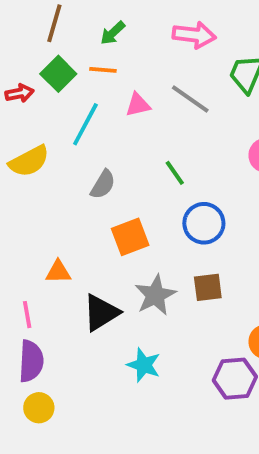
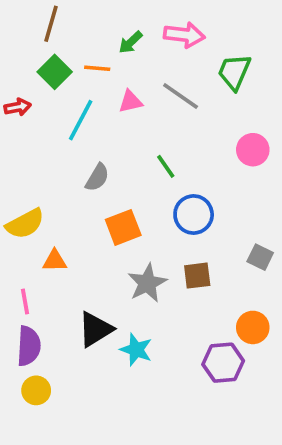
green arrow: (113, 33) -> (131, 42), moved
red arrow: (19, 93) -> (18, 107), moved
yellow semicircle: (29, 161) -> (25, 224), moved
black triangle: (101, 313) -> (95, 329), moved

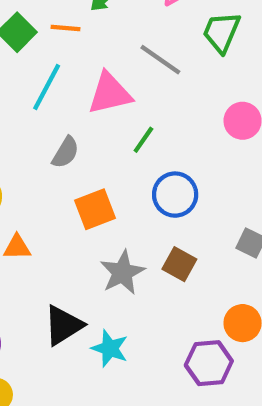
pink triangle: (131, 102) -> (110, 93), moved, size x1.6
green line: (166, 166) -> (143, 140), turned 70
brown square: (197, 276) -> (179, 264), turned 36

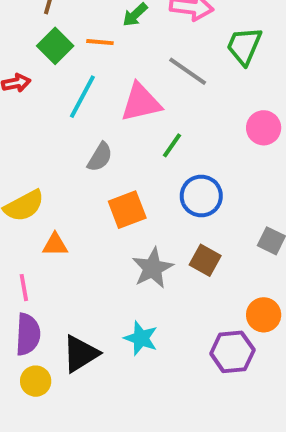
black triangle: (63, 325) -> (80, 354), moved

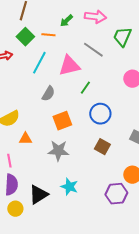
gray star: (153, 268) -> (58, 151), moved, turned 30

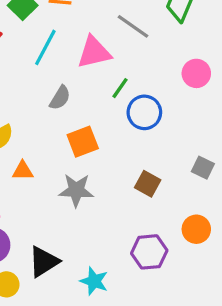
blue circle: (100, 114) -> (144, 112), moved
cyan star: (69, 187) -> (94, 281), moved
purple hexagon: (116, 194) -> (149, 252), moved

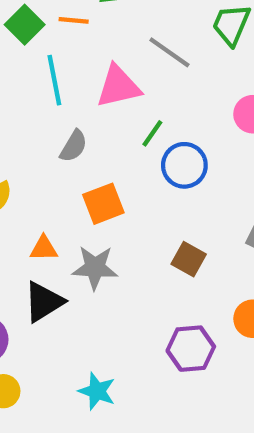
cyan line: (45, 47) -> (54, 80), turned -39
orange triangle: (23, 171) -> (44, 248), moved
black triangle: (44, 262) -> (44, 302), moved
cyan star: (94, 281) -> (97, 391), moved

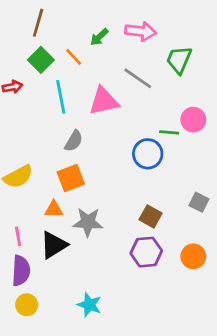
orange line: (74, 20) -> (74, 57), turned 42
green line: (152, 133) -> (169, 132), moved, turned 60
orange square: (103, 204) -> (71, 178), moved
purple hexagon: (191, 349) -> (146, 252), moved

